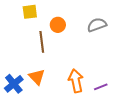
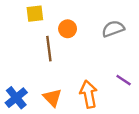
orange triangle: (37, 77) -> (52, 98), moved
purple line: (101, 87) -> (124, 80), moved, turned 56

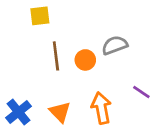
orange circle: (68, 29) -> (85, 60), moved
gray semicircle: (113, 29) -> (115, 45), moved

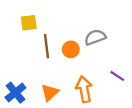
yellow square: (40, 16) -> (29, 23), moved
orange triangle: (60, 112) -> (50, 93), turned 30

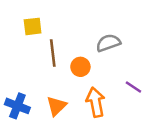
orange circle: (71, 49) -> (80, 67), moved
blue cross: (15, 93) -> (17, 106), turned -30

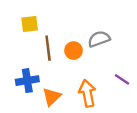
orange circle: (80, 67) -> (74, 51), moved
blue cross: (17, 106) -> (27, 81), moved, turned -30

